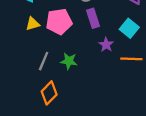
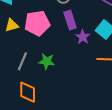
purple star: (106, 45) -> (83, 37), moved
orange diamond: (49, 93) -> (28, 92), turned -45

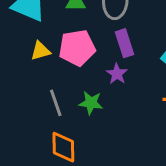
purple star: (83, 37) -> (117, 74), moved
gray line: (22, 61) -> (56, 103), turned -42

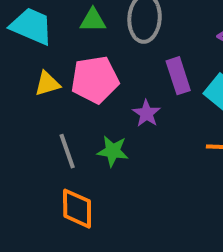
purple rectangle: (124, 43) -> (178, 76), moved

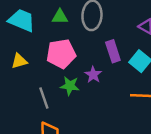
yellow triangle: (47, 84) -> (19, 61), moved
green star: (113, 151) -> (70, 86), moved

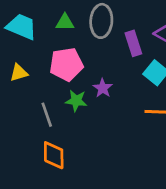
purple rectangle: (113, 51) -> (133, 43), moved

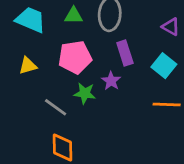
purple rectangle: (133, 43) -> (125, 53), moved
gray line: (47, 115) -> (56, 107), turned -35

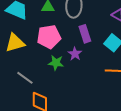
yellow triangle: (28, 66) -> (15, 43), size x1.5
gray line: (56, 107) -> (25, 78), moved

